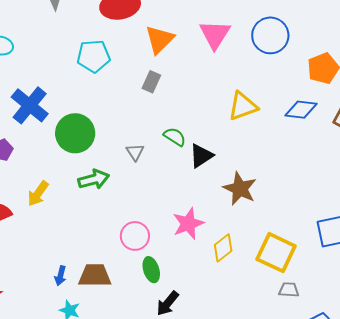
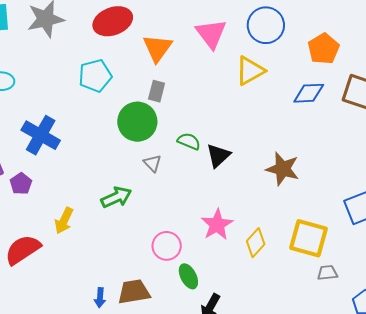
yellow triangle: (243, 106) -> (250, 71), moved
green circle: (75, 133) -> (137, 122), moved
brown star: (240, 189) -> (283, 169), moved

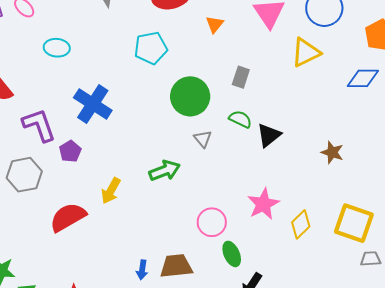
orange triangle: (157, 48) -> (215, 24), size x0.6
gray rectangle: (157, 91) -> (241, 77), moved
brown star: (283, 169) -> (332, 152), size x0.7

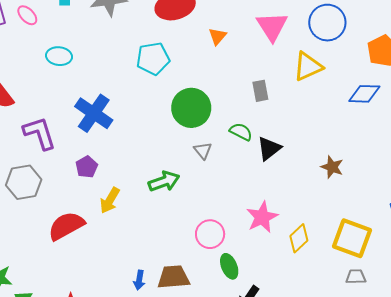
gray rectangle: (241, 77) -> (260, 91), moved, turned -30
purple pentagon: (70, 151) -> (87, 167), moved
gray trapezoid: (371, 259) -> (356, 277), moved

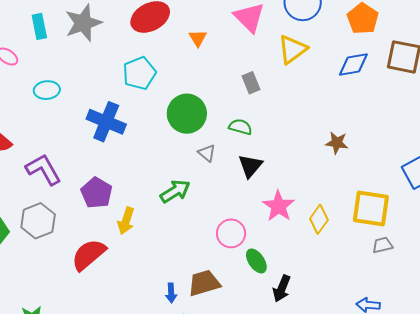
blue cross: (94, 113) -> (106, 122), moved
black triangle: (269, 148) -> (250, 166), moved
purple pentagon: (87, 167) -> (97, 193), size x1.4

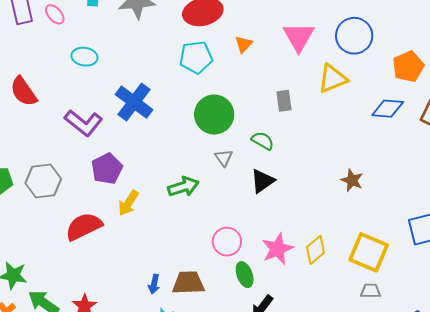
cyan pentagon: (139, 73) -> (196, 57), moved
purple L-shape: (44, 169) -> (84, 123), moved, turned 144
pink star: (279, 206) -> (277, 249), moved

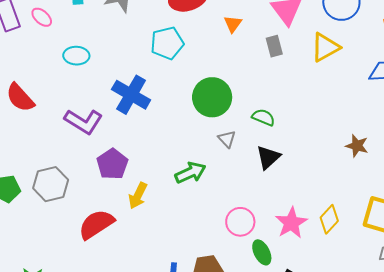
cyan pentagon: (196, 57) -> (167, 43), moved
gray rectangle: (284, 101) -> (274, 46), moved

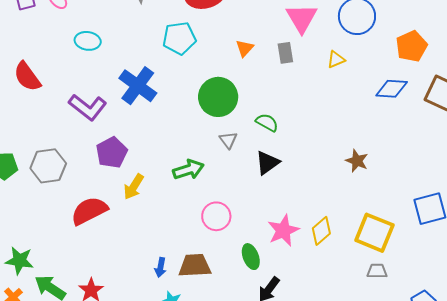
orange triangle: (233, 24) -> (245, 48), moved
yellow triangle: (325, 47) -> (336, 59), size x0.6
pink circle: (240, 222) -> (216, 216), moved

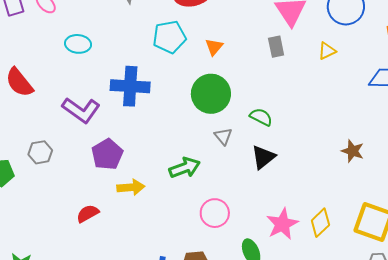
orange triangle: (245, 48) -> (214, 47), moved
blue cross: (138, 86) -> (130, 86), turned -30
gray hexagon: (48, 166) -> (40, 152), moved, size x0.7
yellow arrow: (134, 187) -> (131, 187), turned -124
red semicircle: (89, 211) -> (88, 213), size x0.6

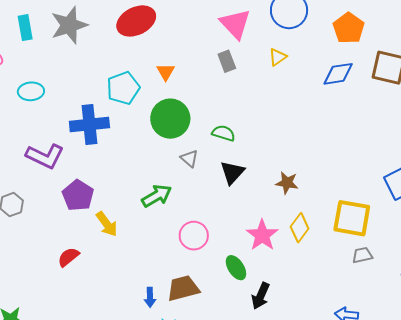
cyan pentagon: (169, 37) -> (123, 88), moved
brown star: (353, 151) -> (287, 183), moved
yellow arrow: (131, 187) -> (107, 224), turned 68

